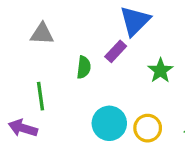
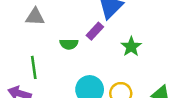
green semicircle: (84, 67) -> (69, 44), turned 84

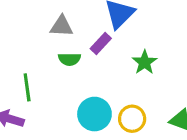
gray triangle: (35, 17) -> (62, 26), moved

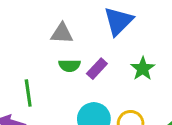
purple rectangle: (101, 43) -> (97, 69), moved

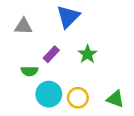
green semicircle: (69, 66) -> (29, 71), moved

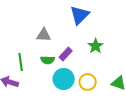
gray triangle: (23, 26) -> (44, 35), moved
purple rectangle: (51, 54) -> (66, 54), moved

